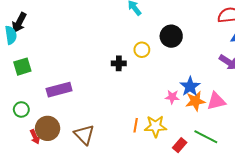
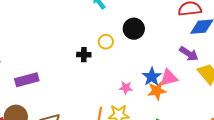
pink star: (172, 97) -> (126, 88), moved
pink triangle: (216, 101) -> (169, 78), moved

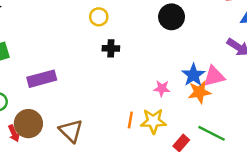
yellow circle: (106, 42) -> (99, 17), moved

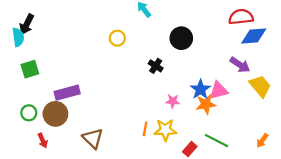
black cross: (111, 48) -> (156, 66), moved, turned 32
brown circle: (28, 124) -> (55, 114), moved

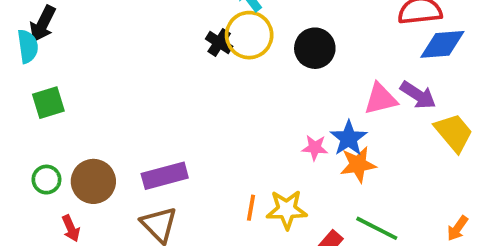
yellow circle: (117, 38) -> (249, 35), moved, size x1.6
black cross: (156, 66) -> (219, 43), moved
pink triangle: (219, 90) -> (381, 99), moved
purple rectangle: (67, 93) -> (165, 176), moved
pink star: (173, 101) -> (315, 148), moved

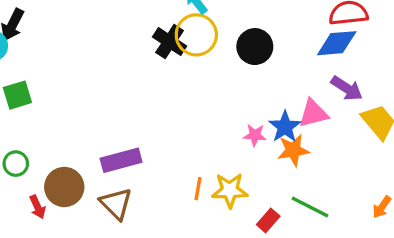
black cross: (219, 43) -> (170, 42), size x1.4
blue diamond: (442, 44) -> (337, 43), moved
pink triangle: (381, 99) -> (313, 113), moved
brown circle: (93, 181) -> (64, 187), moved

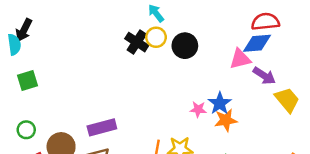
yellow circle: (196, 35) -> (156, 37), size x0.7
black circle: (255, 47) -> (185, 46), moved
pink triangle: (313, 113) -> (240, 59), moved

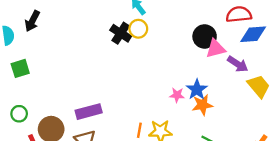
black arrow: (24, 30) -> (32, 21), moved
blue diamond: (257, 43) -> (253, 34), moved
black circle: (185, 46) -> (205, 36), moved

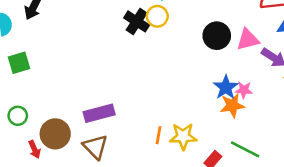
black circle: (205, 36) -> (217, 36), moved
pink star: (177, 95) -> (244, 90), moved

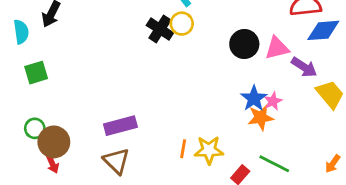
pink star: (244, 90) -> (273, 101), turned -30
brown circle: (55, 134) -> (54, 142), moved

